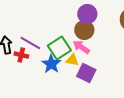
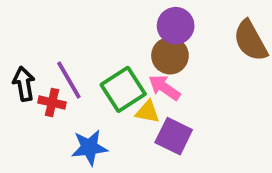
purple line: (30, 43) -> (69, 80), turned 30
blue star: (51, 64) -> (89, 147), moved, turned 30

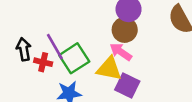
green square: (123, 89) -> (74, 58), moved
yellow triangle: (147, 112) -> (109, 69), size x1.5

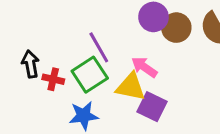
brown circle: (125, 30) -> (176, 28), moved
purple line: (55, 47) -> (99, 47), moved

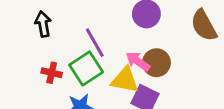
brown circle: (176, 28) -> (156, 63), moved
black arrow: (30, 64) -> (43, 24), moved

